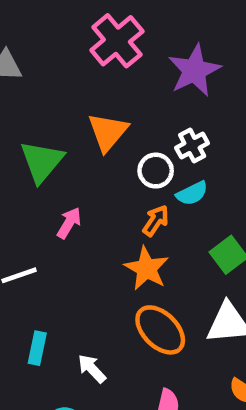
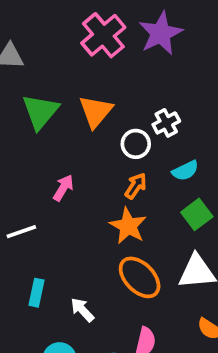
purple star: (194, 70) -> (161, 33), moved
green triangle: (42, 161) -> (40, 111), moved
cyan semicircle: (192, 193) -> (185, 171), moved

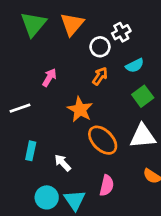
orange star: (128, 226) -> (80, 109), moved

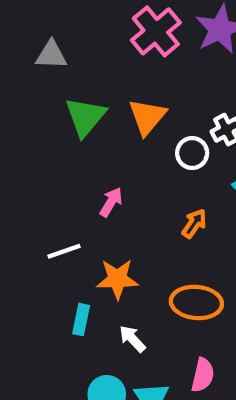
orange arrow: (100, 76) -> (194, 223), moved
orange star: (80, 109) -> (117, 279), moved, turned -30
orange ellipse: (103, 140) -> (196, 302), turned -40

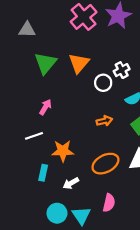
pink arrow: (111, 202) -> (45, 107), moved
orange arrow: (194, 223) -> (104, 121), turned 42
orange ellipse: (196, 302) -> (105, 164), turned -32
white arrow: (132, 339) -> (71, 183), turned -77

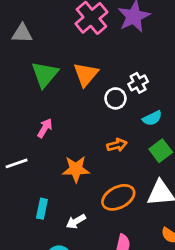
white line: (34, 136) -> (17, 163), moved
orange star: (63, 151) -> (76, 169), moved

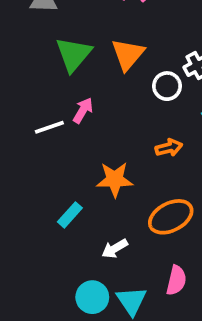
pink arrow: (45, 128) -> (83, 110), moved
white line: (17, 163) -> (49, 127), moved
cyan rectangle: (42, 209) -> (70, 215), moved, turned 30

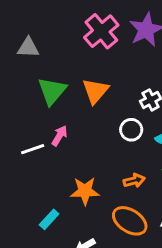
white circle: (167, 86) -> (131, 130), moved
orange arrow: (169, 148) -> (134, 181), moved
orange ellipse: (171, 217) -> (130, 221), turned 60

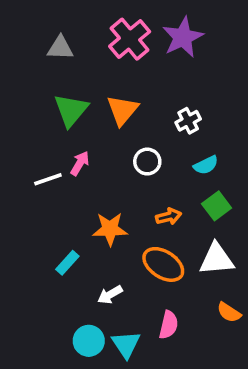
gray triangle: (28, 48) -> (60, 48), moved
white circle: (131, 130) -> (147, 162), moved

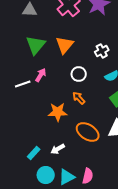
orange arrow: (169, 217) -> (79, 98), moved, turned -120
cyan rectangle: (67, 263) -> (34, 153), moved
pink semicircle: (169, 325) -> (88, 176), moved
cyan triangle: (126, 344) -> (67, 177), turned 36

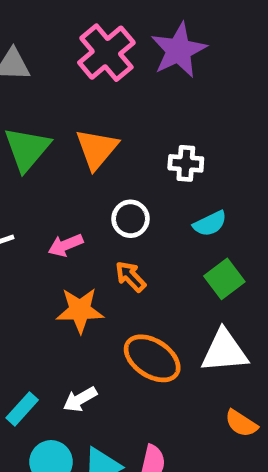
white cross: (102, 51) -> (186, 163), turned 32
pink arrow: (41, 75) -> (65, 245), moved, turned -144

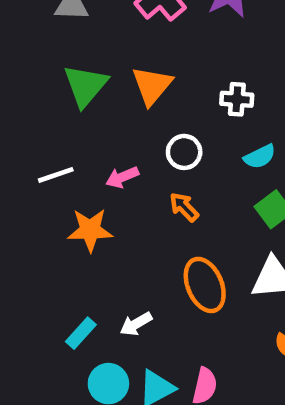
orange star: (80, 310) -> (90, 230), moved
orange ellipse: (152, 358) -> (205, 285), turned 34

